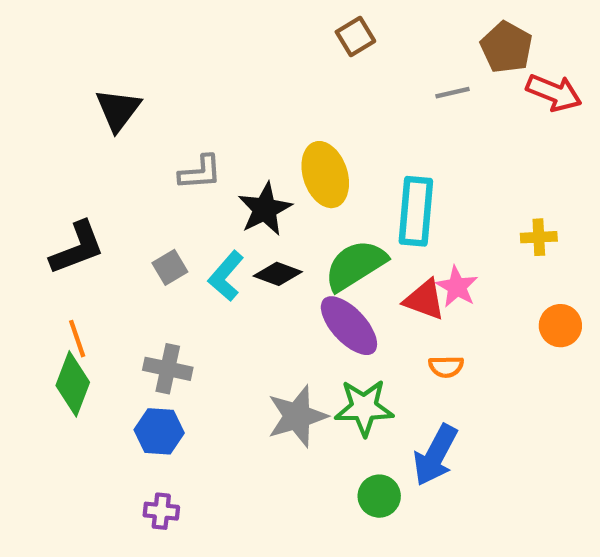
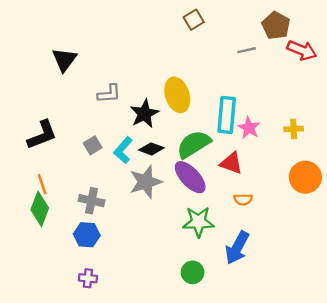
pink star: (457, 287) -> (249, 128), moved
orange circle: (560, 326) -> (305, 177), size x1.4
gray star: (297, 416) -> (146, 182), moved
green circle: (379, 496) -> (193, 272), moved

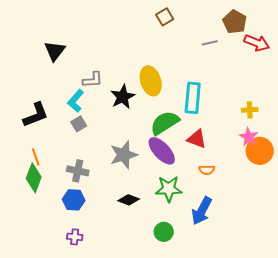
pink star: (249, 128) -> (249, 137), moved
black diamond: (151, 149) -> (129, 200), moved
cyan L-shape: (123, 150) -> (76, 101), moved

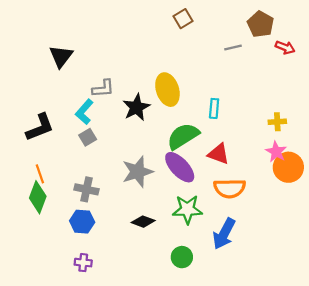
red arrow: (257, 43) -> (285, 47), size x0.7
cyan rectangle: (193, 98) -> (214, 108), size x0.6
orange semicircle: (207, 170) -> (230, 188), size x1.8

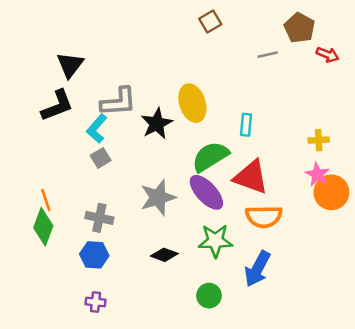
gray L-shape: (103, 88) -> (118, 102), size x1.4
black L-shape: (40, 127) -> (57, 106), moved
red triangle: (218, 154) -> (251, 177), size x1.4

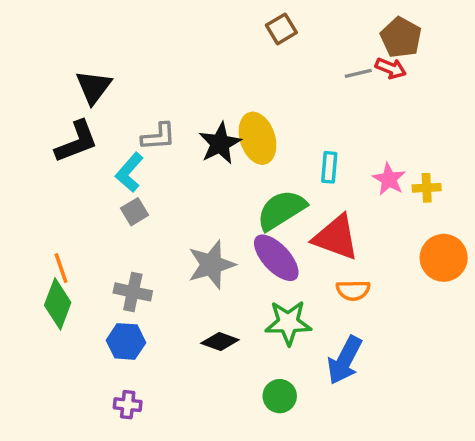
red arrow: (328, 55) -> (391, 68), moved
gray L-shape: (118, 102) -> (158, 137), size x0.7
black star: (157, 123) -> (220, 143), moved
pink star: (317, 174) -> (389, 179), moved
orange semicircle: (264, 217) -> (353, 290), size x0.7

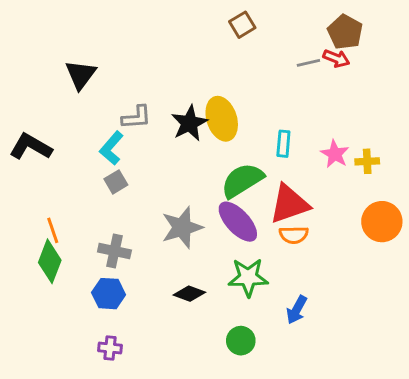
black L-shape: (76, 142) -> (31, 147), moved, turned -129
red triangle: (336, 237) -> (289, 204), turned -39
orange semicircle: (353, 290) -> (294, 235), moved
blue arrow: (345, 360) -> (297, 310), size x0.7

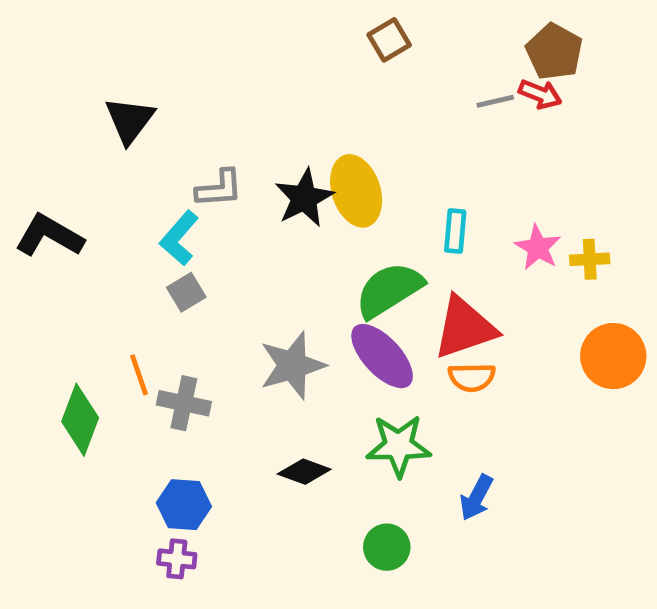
orange line: (53, 230) -> (139, 375), moved
blue hexagon: (109, 294) -> (184, 505), moved

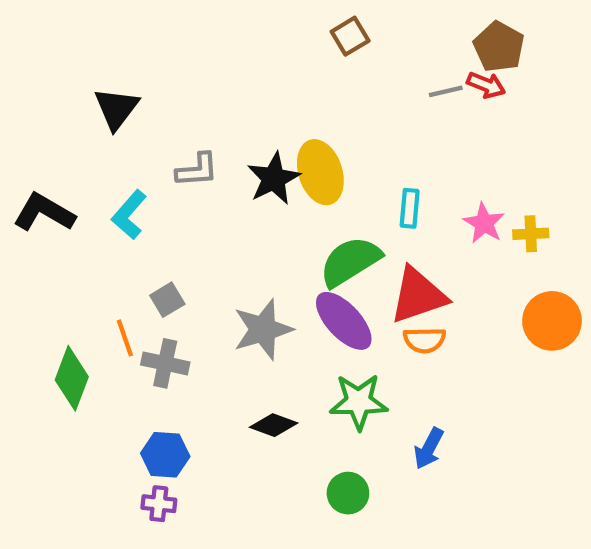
cyan L-shape: (179, 238) -> (129, 215), moved
gray square: (186, 292) -> (167, 300), moved

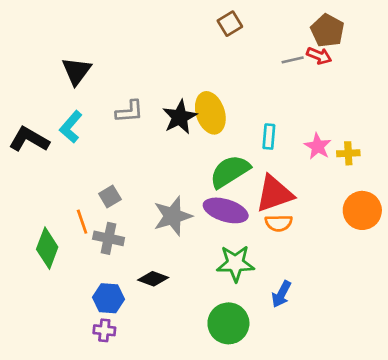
cyan L-shape: (129, 215) -> (71, 127), moved
purple ellipse: (344, 321) -> (226, 210), turned -30
black diamond: (274, 425) -> (153, 279), moved
green circle: (348, 493) -> (228, 323), size x1.5

